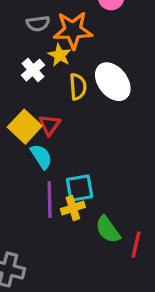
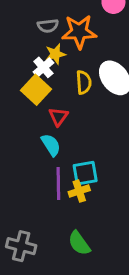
yellow star: (60, 55) -> (55, 54), moved, turned 30
yellow square: (25, 127) -> (36, 90), moved
green semicircle: (108, 230) -> (79, 243), moved

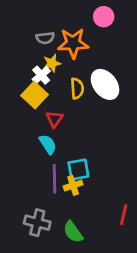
gray cross: (21, 246) -> (37, 223), moved

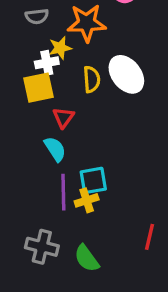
gray semicircle: (45, 38) -> (37, 16), moved
white cross: (41, 75) -> (47, 63), turned 30
yellow square: (35, 95) -> (39, 88), turned 35

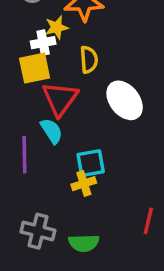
white ellipse: (126, 74) -> (125, 100), moved
red triangle: (63, 117) -> (60, 99), size x1.6
purple line: (63, 192) -> (24, 155), moved
green semicircle: (87, 258) -> (84, 243), turned -56

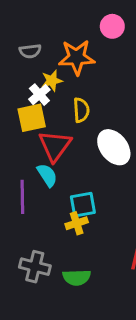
white cross: (43, 43) -> (39, 95), turned -30

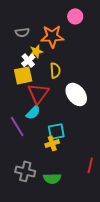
cyan semicircle: (47, 175) -> (33, 112), turned 77
purple line: (22, 197) -> (17, 126), turned -30

